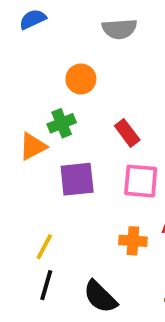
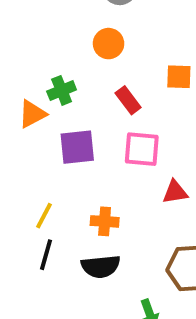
orange circle: (81, 79) -> (109, 44), moved
orange cross: (133, 241) -> (105, 221), moved
black semicircle: (100, 297) -> (101, 266), turned -51

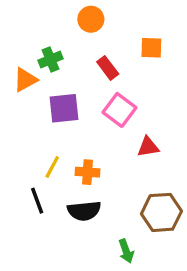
pink square: (142, 149) -> (119, 110), turned 32
yellow line: (44, 216) -> (52, 167), moved
black line: (46, 255) -> (37, 201), turned -36

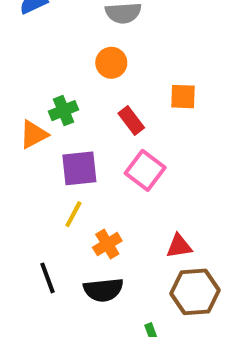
red triangle: (148, 147) -> (179, 246), moved
yellow line: (52, 167) -> (73, 214), moved
orange cross: (88, 172) -> (107, 244), turned -35

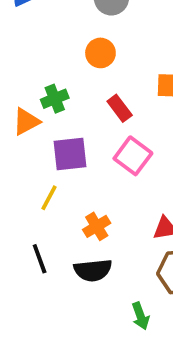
yellow line: (73, 214) -> (49, 198), moved

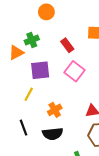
orange circle: (100, 53) -> (46, 12), moved

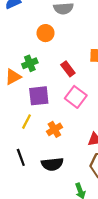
orange cross: (55, 110) -> (54, 129), moved

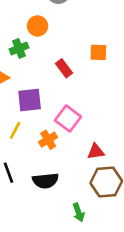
green cross: (30, 63) -> (19, 48), moved
pink square: (76, 97) -> (68, 119), moved

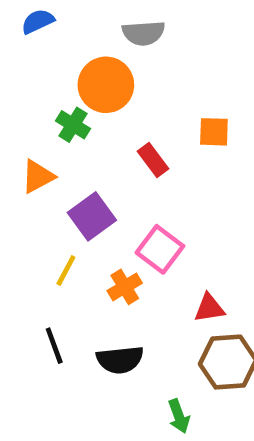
orange circle: (38, 26) -> (106, 85), size x1.5
green cross: (19, 48) -> (73, 125), turned -36
purple square: (30, 100) -> (92, 216), turned -30

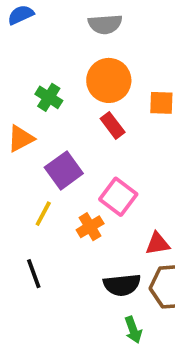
orange circle: (106, 85) -> (109, 80), moved
black semicircle: (120, 360) -> (122, 285), moved

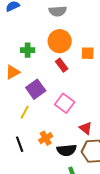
green cross: (49, 97) -> (28, 50), turned -32
orange cross: (90, 227) -> (46, 138), moved
red triangle: (158, 244) -> (86, 128), turned 48

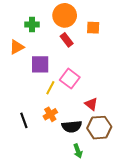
purple square: (36, 89) -> (40, 64), turned 36
yellow line: (25, 112) -> (50, 88), moved

